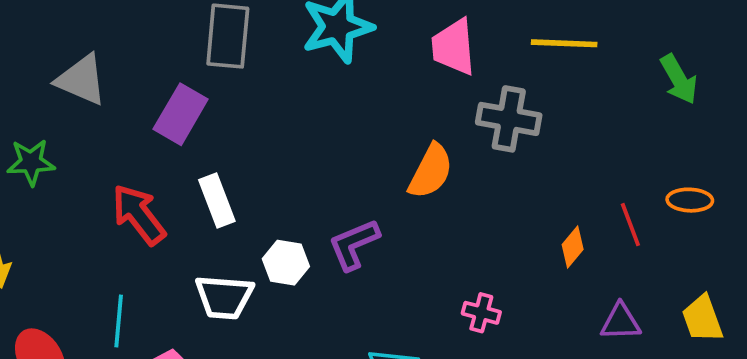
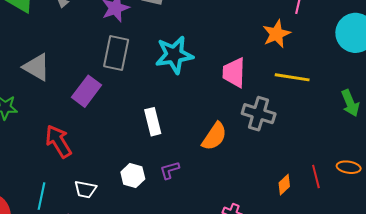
white rectangle: (217, 200) -> (153, 122), moved
purple L-shape: (354, 244) -> (170, 170), size x0.7
white trapezoid: (224, 297) -> (85, 189), moved, size x0.7

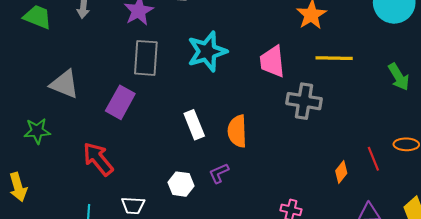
orange semicircle: (214, 136) -> (237, 131), moved, turned 152

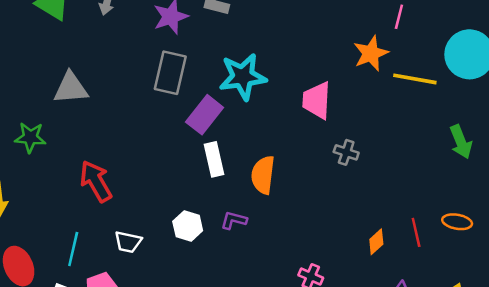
yellow line: (334, 58) -> (415, 79), moved
gray triangle: (64, 84) -> (71, 88), turned -36
gray cross: (304, 101) -> (346, 152), size x0.6
purple rectangle: (120, 102) -> (205, 115), moved
purple L-shape: (219, 173) -> (234, 220), turned 30

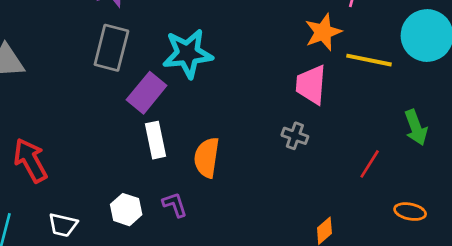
pink trapezoid: (317, 100) -> (311, 85), moved
purple L-shape: (234, 220) -> (175, 205), turned 55
red line: (416, 232) -> (370, 164), moved, turned 44

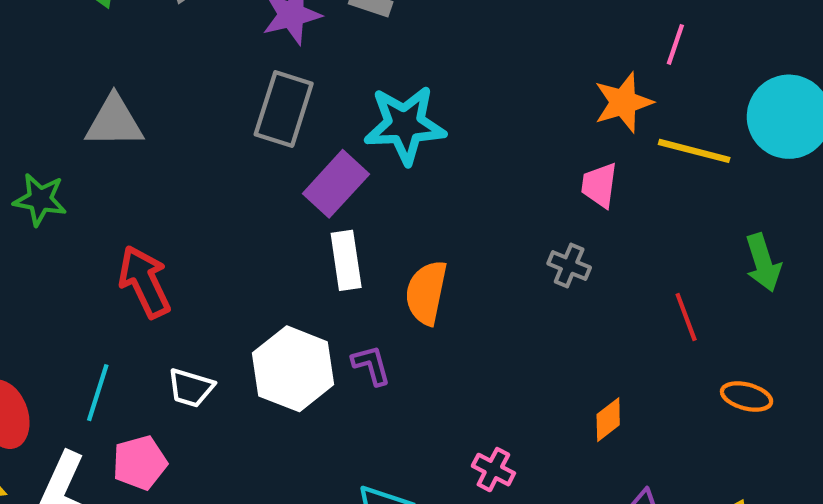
pink trapezoid: (311, 85) -> (599, 185), size x0.7
red line: (370, 164) -> (686, 317), turned -56
white hexagon: (126, 210) -> (293, 369), size x1.6

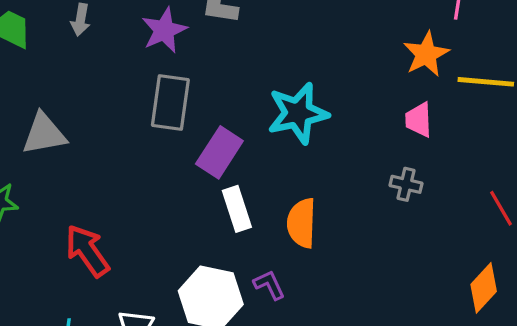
cyan star: (405, 125) -> (298, 113), moved
orange diamond: (608, 420) -> (484, 288), moved, size x1.4

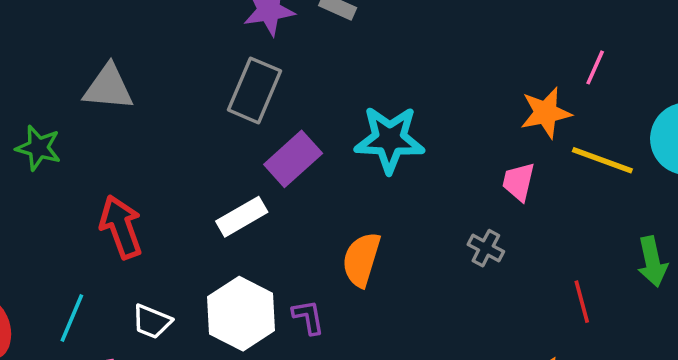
white rectangle: (237, 209) -> (242, 217), moved, turned 63

